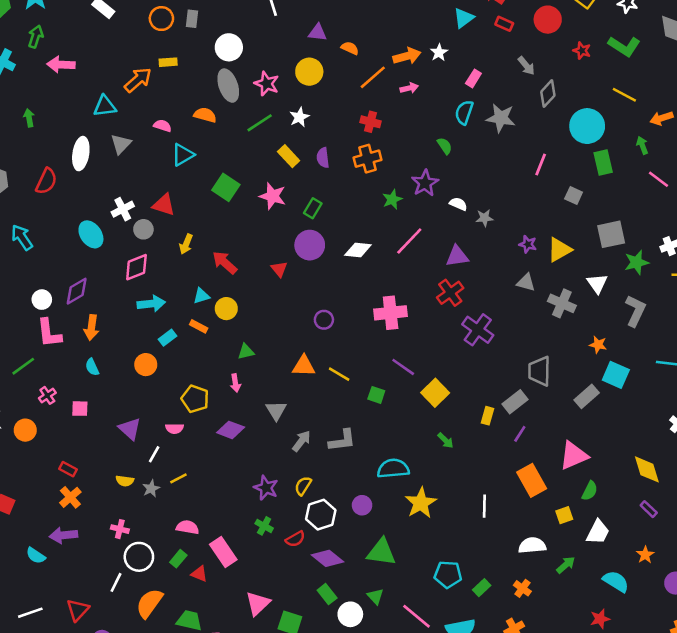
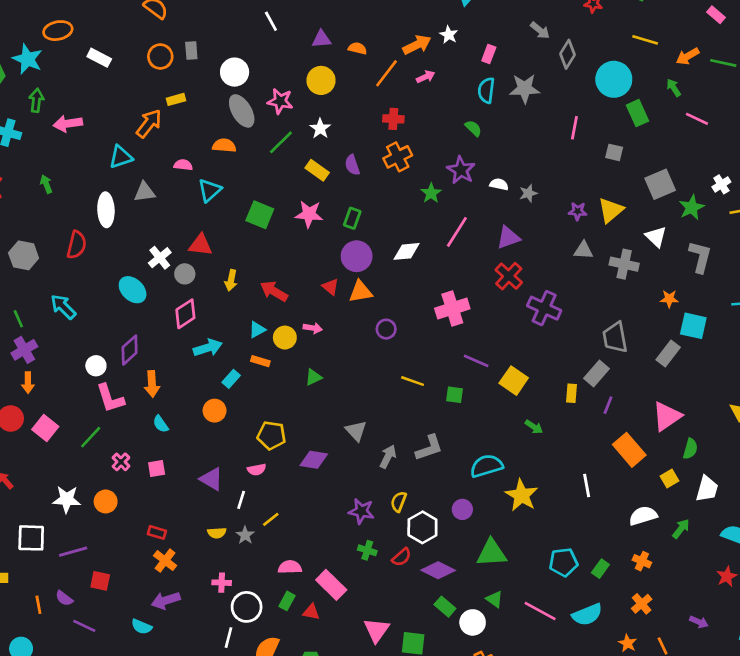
gray triangle: (121, 144) -> (145, 192), turned 50
orange triangle: (304, 366) -> (361, 292), moved
pink arrow: (235, 383) -> (313, 328), moved, turned -60

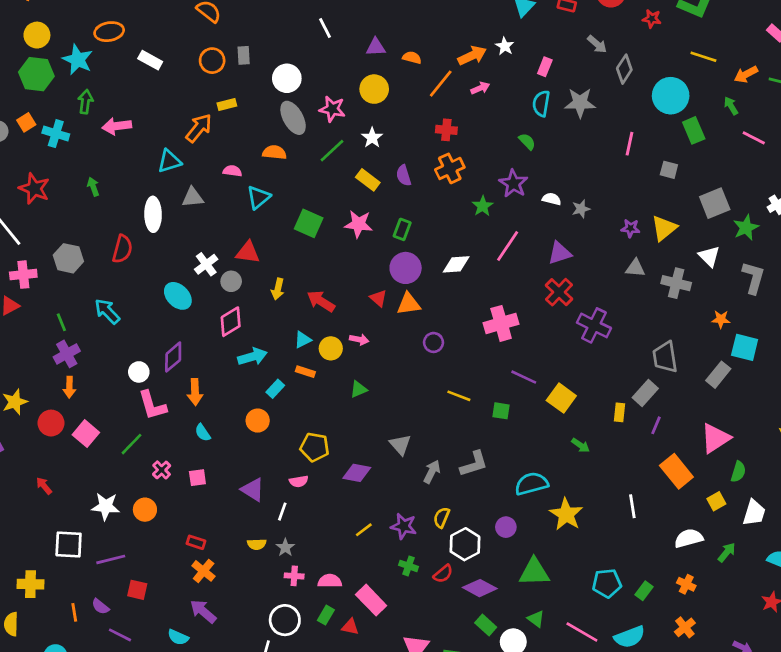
yellow line: (271, 519) -> (364, 530), moved
pink cross: (222, 583) -> (294, 576), moved
purple arrow: (166, 600) -> (203, 611), turned 56

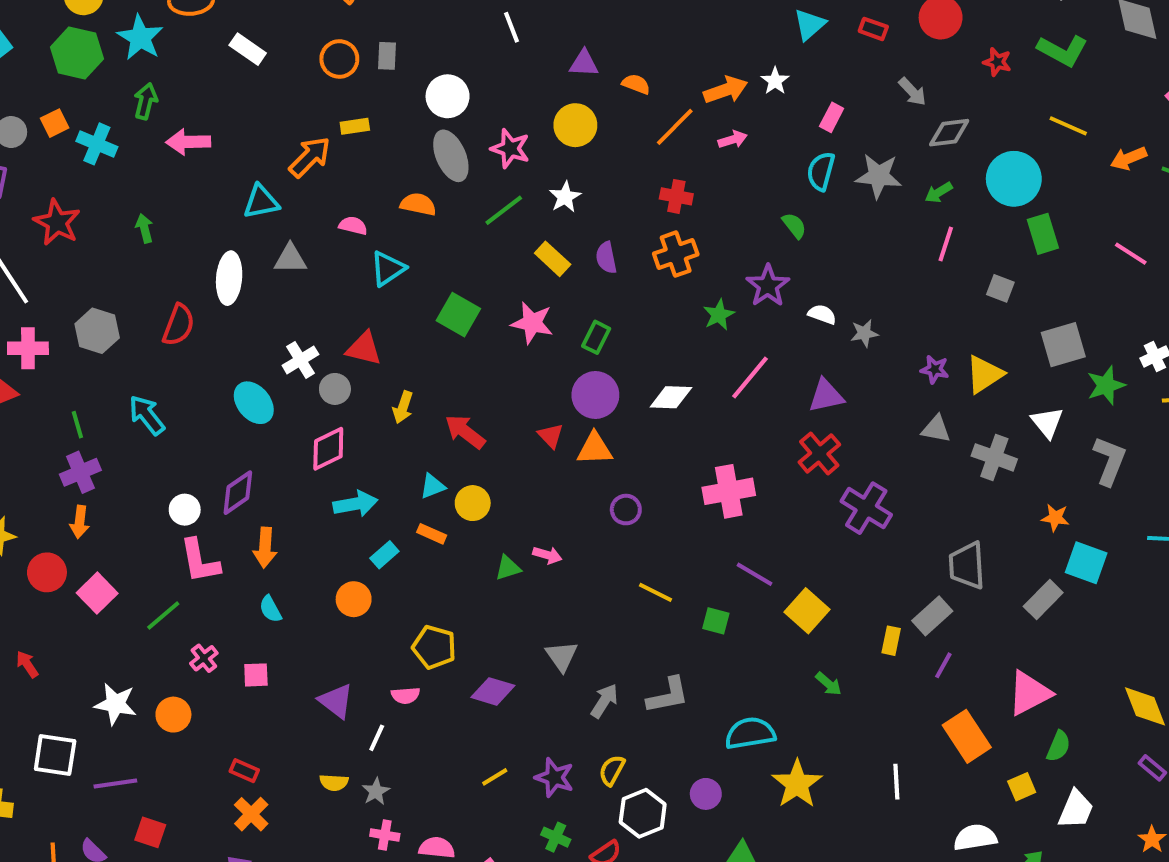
gray diamond: (624, 69) -> (949, 133), turned 44
green arrow: (731, 106) -> (939, 192), moved, turned -96
pink arrow: (359, 340) -> (547, 555), moved

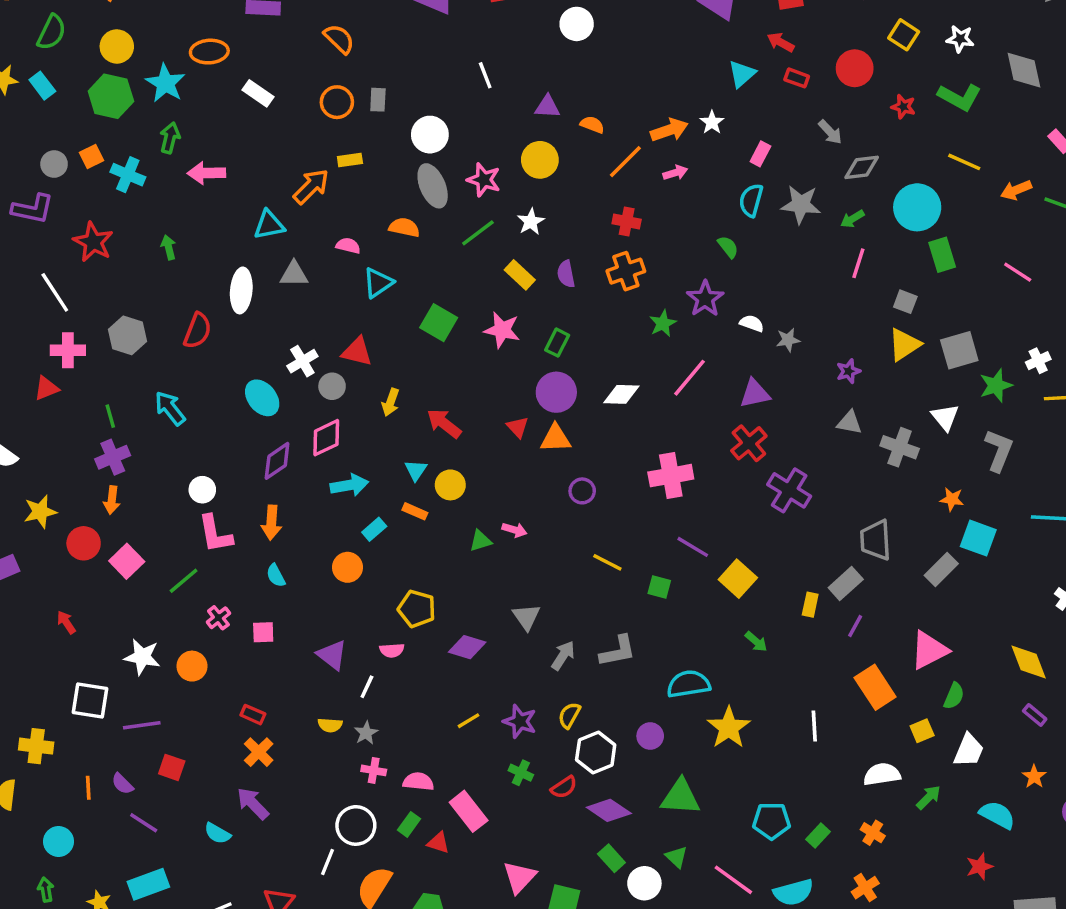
purple star: (935, 369) -> (848, 371), turned -30
yellow triangle: (984, 374) -> (904, 344), moved
cyan triangle: (433, 486) -> (416, 470), turned -35
purple diamond: (238, 493) -> (277, 461), moved

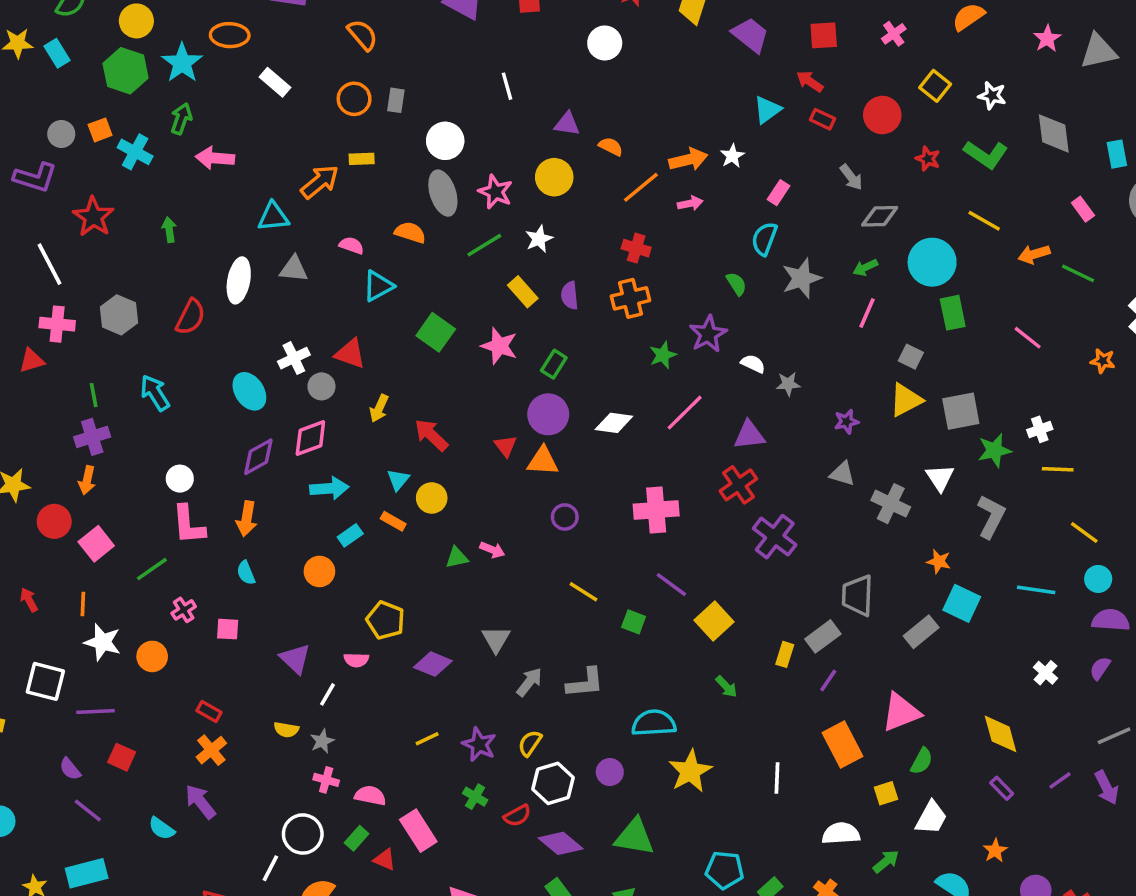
gray star: (801, 204) -> (802, 278), moved, turned -30
orange line: (88, 788) -> (83, 604), moved

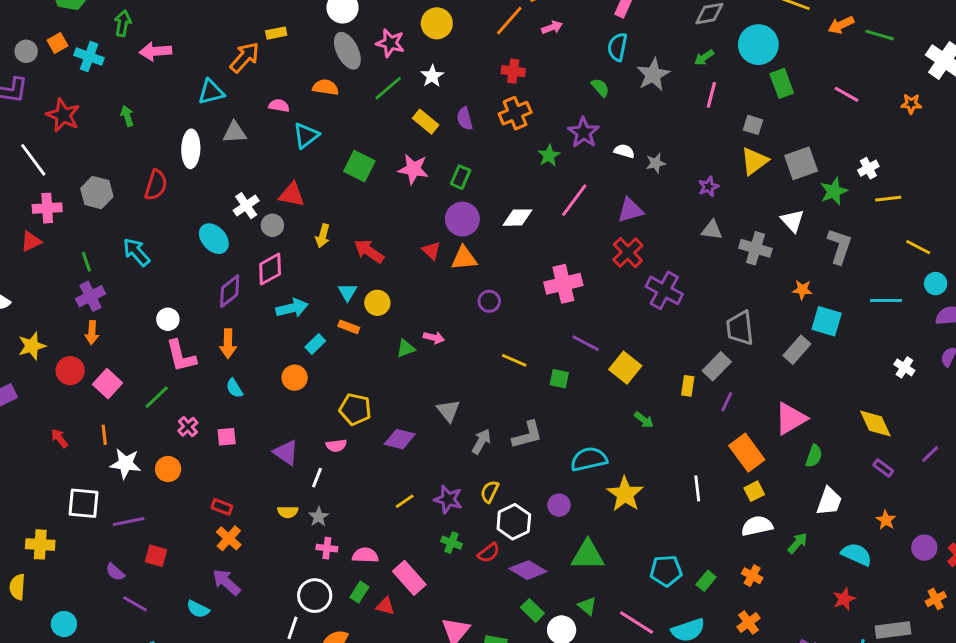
yellow square: (886, 793) -> (754, 491), moved

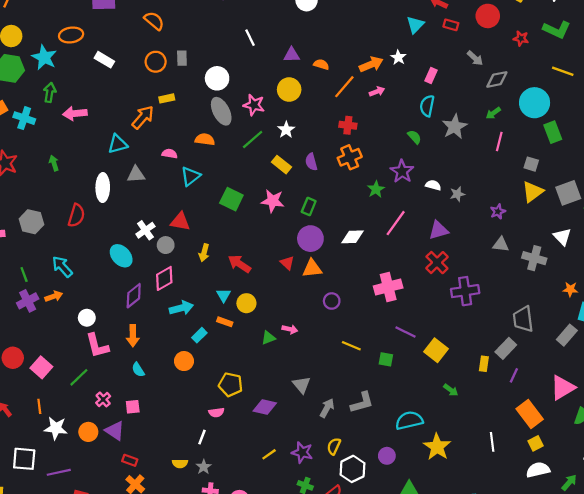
purple cross: (664, 290) -> (465, 291), turned -36
orange arrow: (92, 333) -> (54, 296), moved, turned -112
purple triangle: (286, 452) -> (115, 431), moved

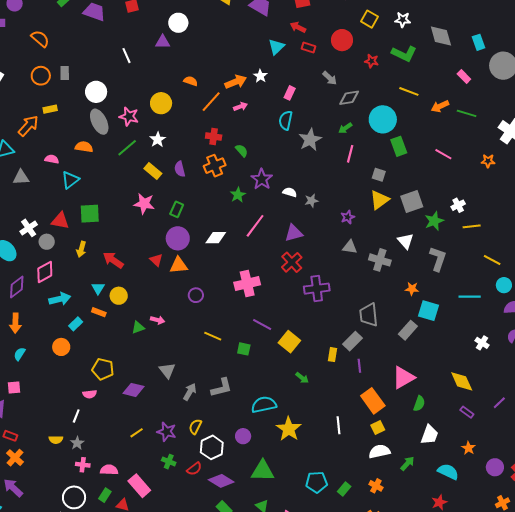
purple triangle: (292, 55) -> (163, 42), moved
green semicircle: (414, 137) -> (242, 151), moved
green square: (231, 199) -> (90, 214), moved, turned -30
cyan semicircle: (138, 370) -> (20, 354), turned 64
purple line: (514, 375) -> (359, 366), turned -32

